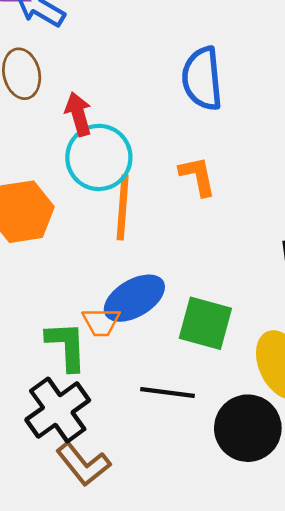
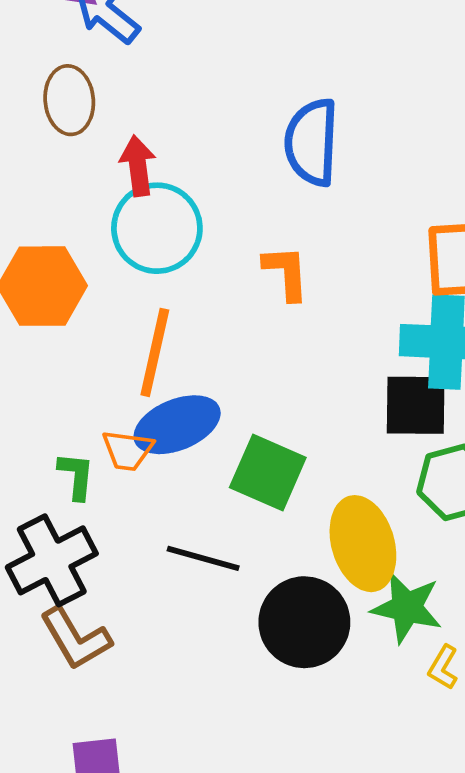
orange line: (123, 208) -> (155, 352), moved
green L-shape: (67, 346) -> (76, 476), size x0.7

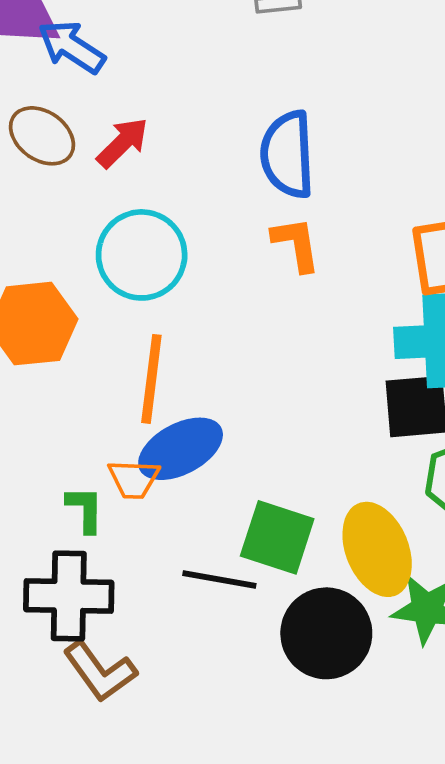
brown ellipse: (69, 100) -> (42, 136), turned -44
red arrow: (138, 166) -> (123, 143), moved, turned 58
orange L-shape: (286, 273) -> (296, 244), moved
green square: (268, 473) -> (277, 537), moved
black cross: (52, 560) -> (69, 596), turned 34

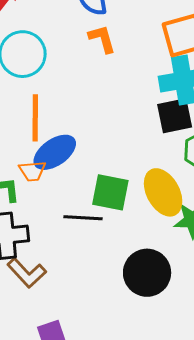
black circle: (326, 633) -> (147, 273), moved

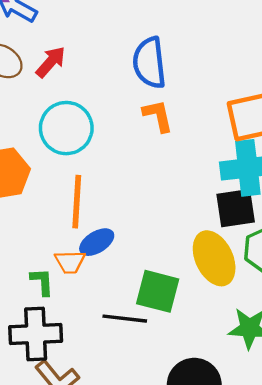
blue ellipse: (55, 152) -> (97, 242), size x0.7
yellow ellipse: (163, 192) -> (214, 258), moved

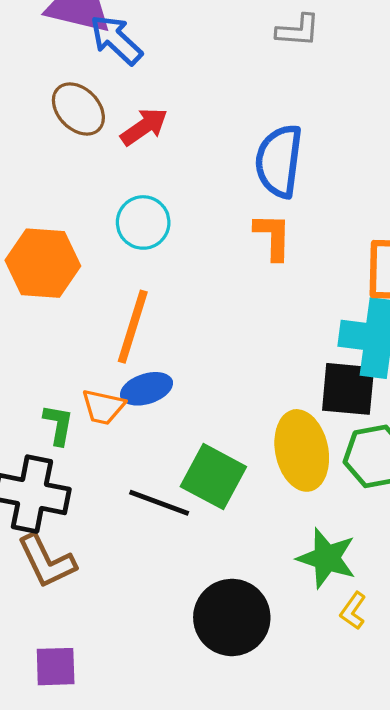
cyan circle: (66, 128) -> (143, 222), size x0.7

